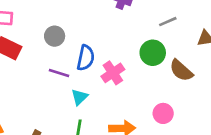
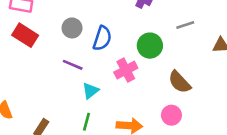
green circle: (153, 53) -> (150, 46), moved
blue semicircle: (86, 58) -> (102, 38), moved
brown semicircle: (181, 70) -> (179, 82), moved

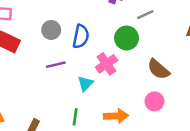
gray line: (185, 25) -> (145, 15), moved
purple line: (73, 65) -> (56, 65), turned -30
cyan triangle: (90, 91) -> (85, 83), moved

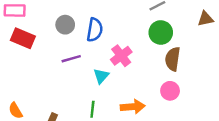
green circle: (127, 38) -> (161, 32), moved
brown semicircle: (158, 69) -> (173, 59), turned 60

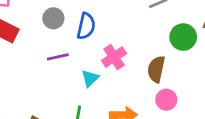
green circle: (161, 32) -> (183, 37), moved
brown semicircle: (173, 59) -> (156, 69), moved

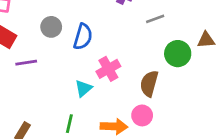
purple line: (58, 57) -> (26, 63), moved
pink circle: (166, 100) -> (142, 115), moved

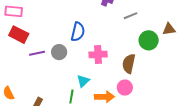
gray circle: (51, 27) -> (59, 52), moved
pink cross: (108, 69) -> (98, 55), turned 30
cyan triangle: (84, 88) -> (83, 81), moved

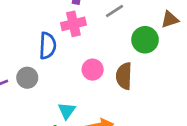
pink cross: (98, 55) -> (73, 24), moved
pink circle: (125, 88) -> (93, 70), moved

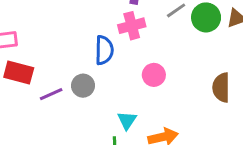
green circle: (145, 40) -> (206, 17), moved
brown semicircle: (124, 76) -> (221, 87), moved

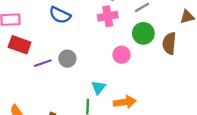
green circle: (206, 17) -> (143, 33), moved
blue semicircle: (104, 50) -> (60, 15), moved, turned 110
brown semicircle: (221, 87) -> (169, 43), moved

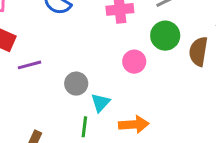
gray circle: (67, 59) -> (76, 84), moved

